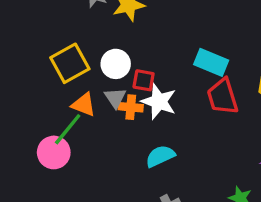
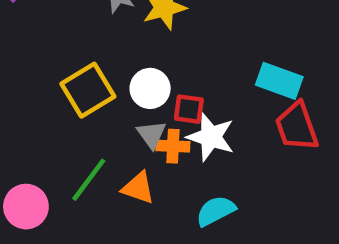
orange triangle: (84, 105) -> (138, 188), moved
pink circle: (54, 152) -> (26, 207), moved

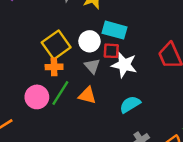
cyan rectangle: (279, 81) -> (115, 30), moved
orange cross: (173, 146) -> (54, 67), moved
pink circle: (26, 207) -> (37, 97), moved

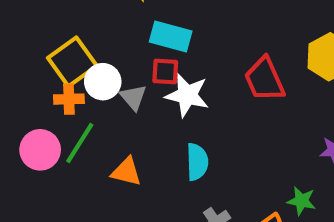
white circle: (89, 41) -> (103, 82), moved
orange triangle: (87, 95) -> (126, 172), moved
cyan semicircle: (130, 104) -> (197, 162), turned 120

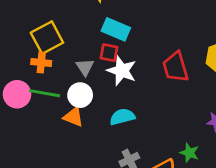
white circle: (103, 82) -> (80, 95), moved
green line: (80, 143) -> (44, 93), turned 60
cyan semicircle: (197, 162) -> (122, 117), turned -110

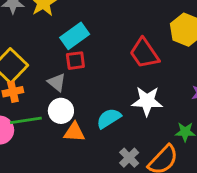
cyan rectangle: (116, 29) -> (75, 36), turned -40
white star: (122, 71) -> (147, 101), moved
orange triangle: (73, 117) -> (74, 132), moved

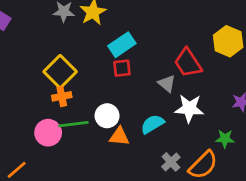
gray triangle: (57, 82) -> (167, 83), moved

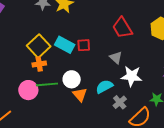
cyan rectangle: (122, 45) -> (65, 45), moved, turned 60
red trapezoid: (188, 63) -> (122, 28), moved
orange triangle: (119, 136) -> (80, 95), turned 42
gray cross: (171, 162) -> (120, 102), moved

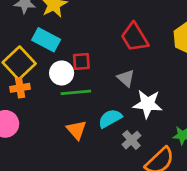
cyan rectangle: (65, 45) -> (46, 40), moved
white circle: (72, 79) -> (62, 73), moved
green line: (47, 84) -> (76, 92), moved

